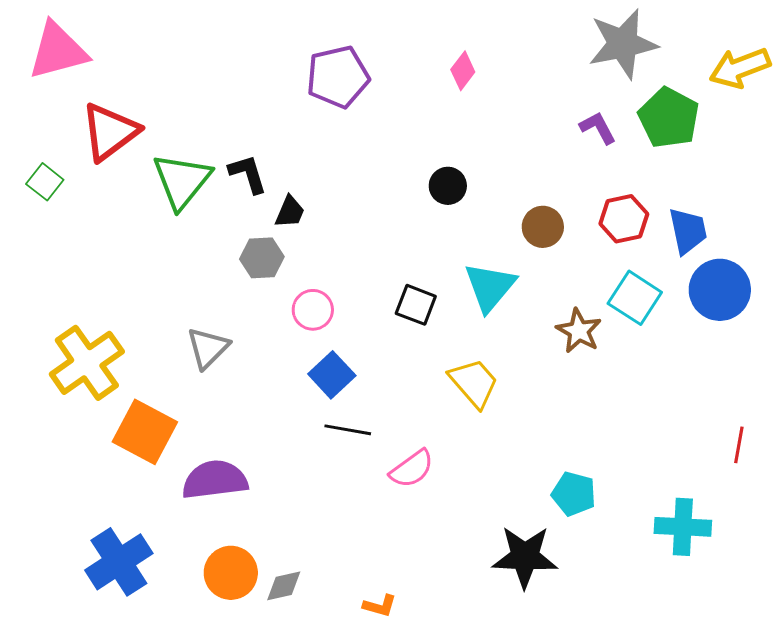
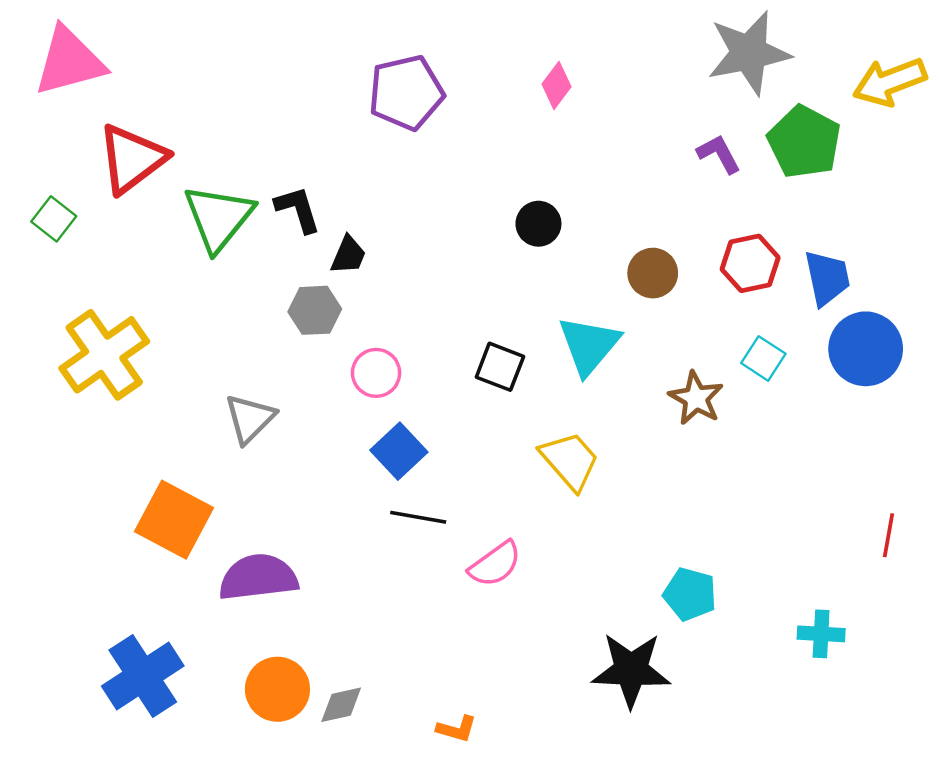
cyan square: (635, 298) -> (763, 358), size x0.7
yellow cross: (87, 363) -> (104, 355), moved
cyan cross: (683, 527) -> (821, 634), size x0.7

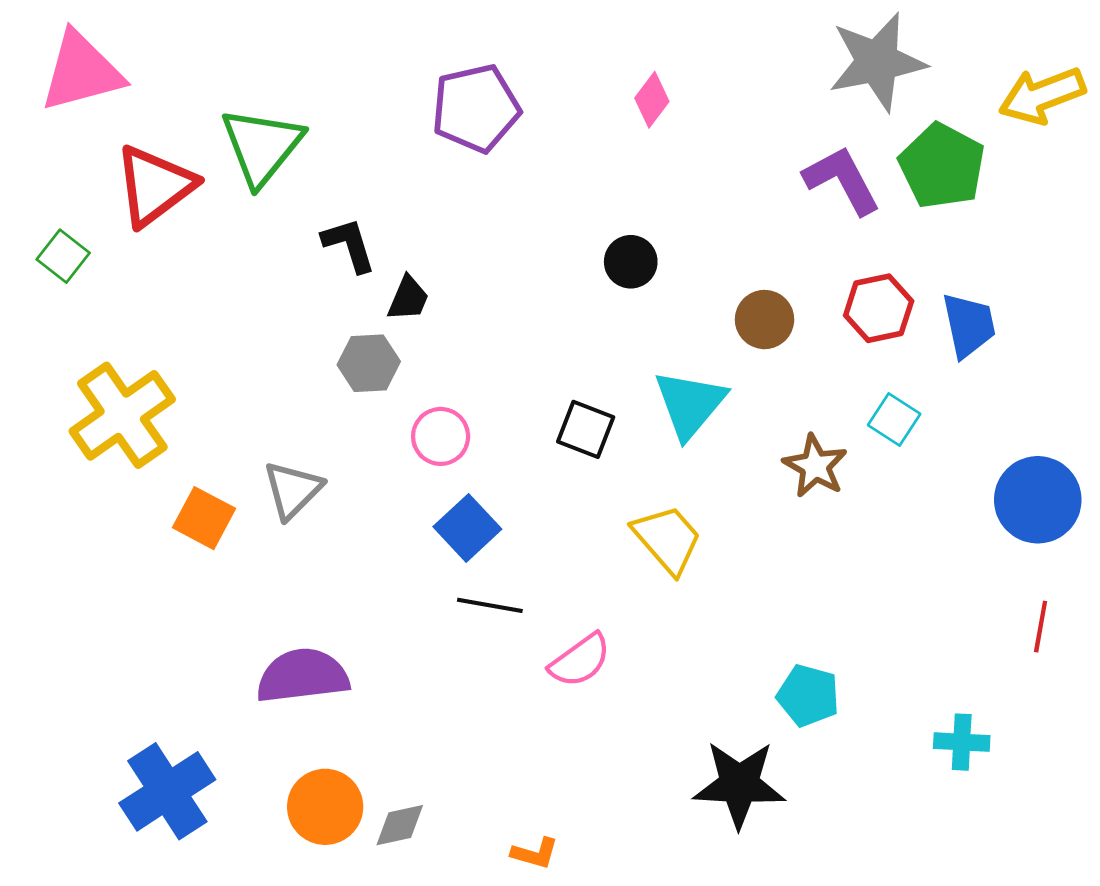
purple L-shape: (719, 154) -> (842, 180), size x1.5
green triangle: (218, 218) -> (262, 146), moved
blue circle: (866, 349) -> (1038, 500), moved
orange square: (174, 520) -> (204, 518), moved, size x0.7

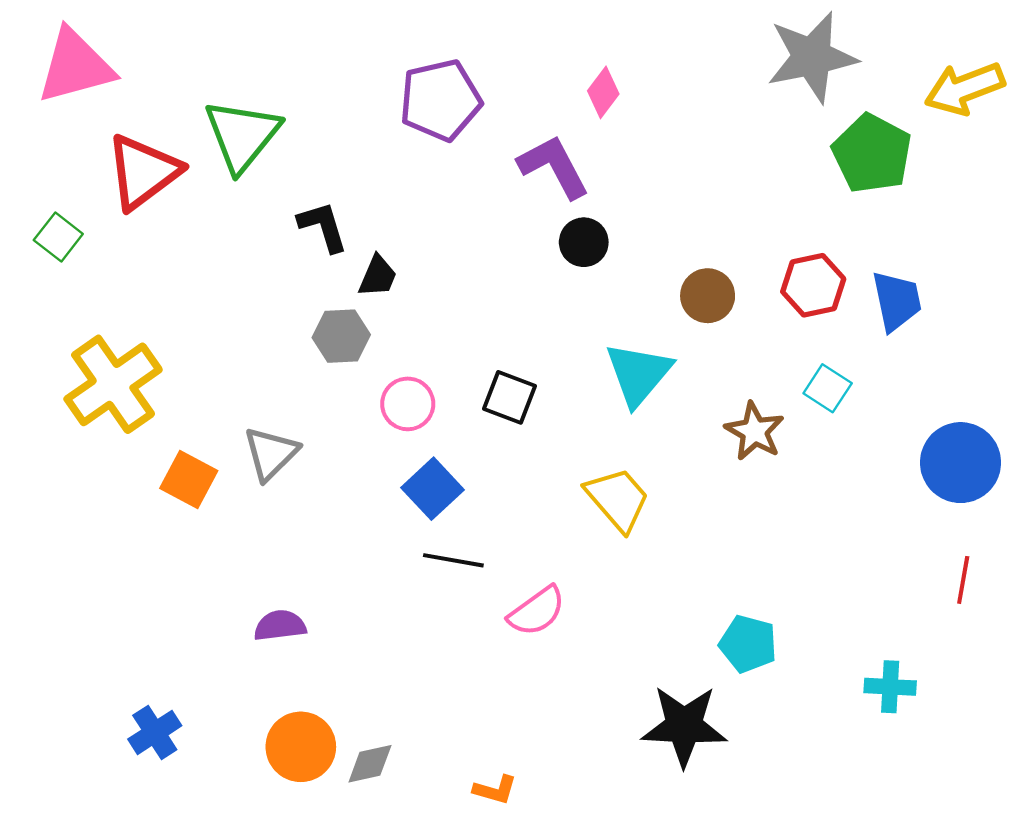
purple L-shape: (842, 180) -> (554, 167), moved
black square: (586, 429) -> (509, 397), moved
purple semicircle: (303, 676) -> (280, 626), size x0.6
blue cross: (167, 791) -> (155, 732), size x0.6

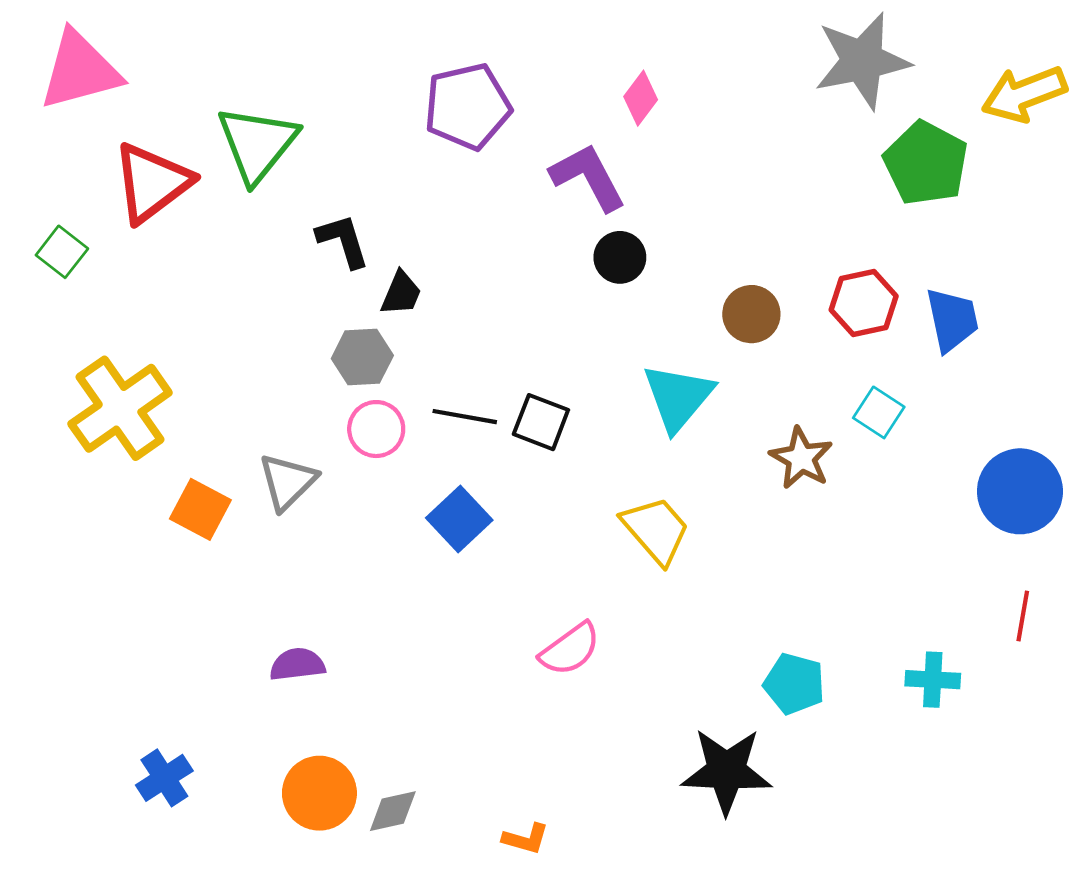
pink circle: (408, 404) -> (376, 429), moved
black line: (453, 560) -> (465, 417), moved
cyan cross: (890, 687) -> (933, 680), moved

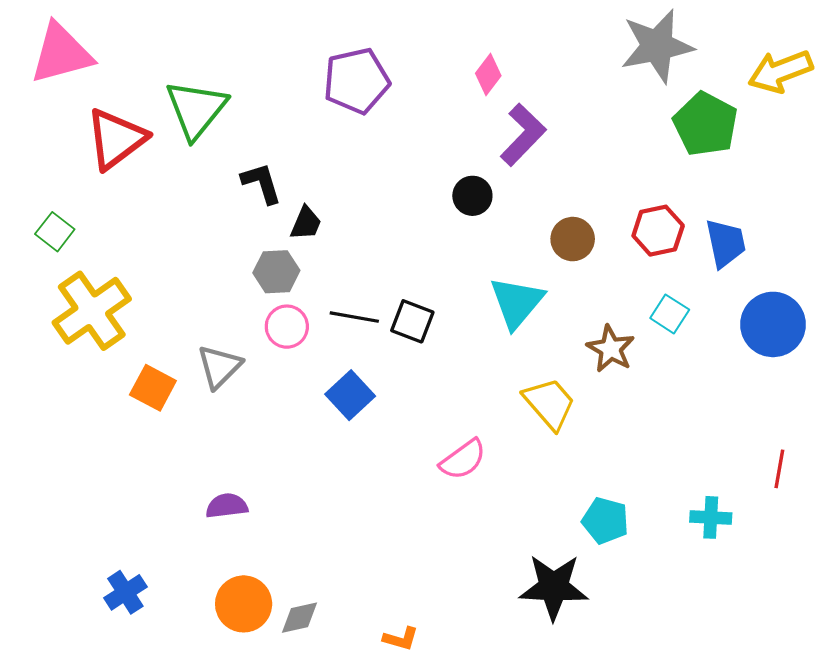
purple L-shape: (588, 177) -> (523, 135), moved, turned 72
green square: (62, 252) -> (55, 232), moved
blue circle: (1020, 491) -> (773, 324), moved
yellow trapezoid: (656, 530) -> (549, 404), moved
pink semicircle: (570, 649) -> (463, 459), moved

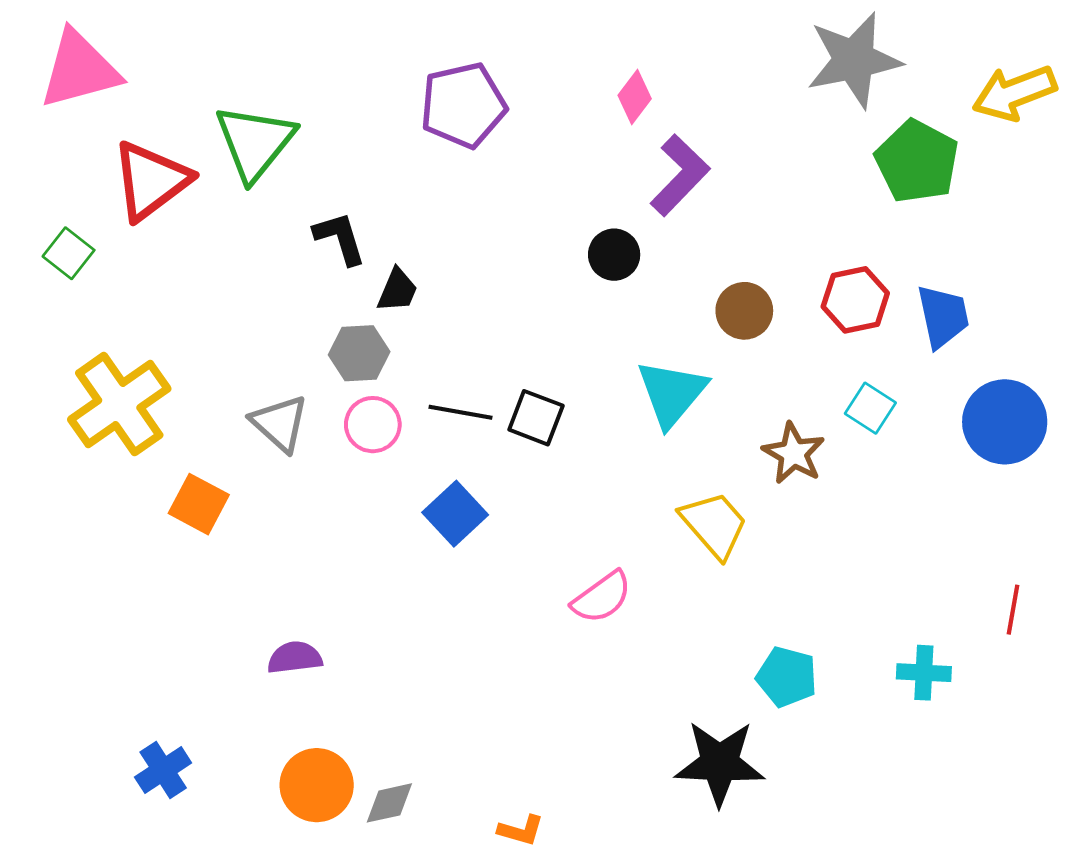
green square: (55, 232) -> (69, 253), moved
gray triangle: (219, 367) -> (280, 423), moved, turned -33

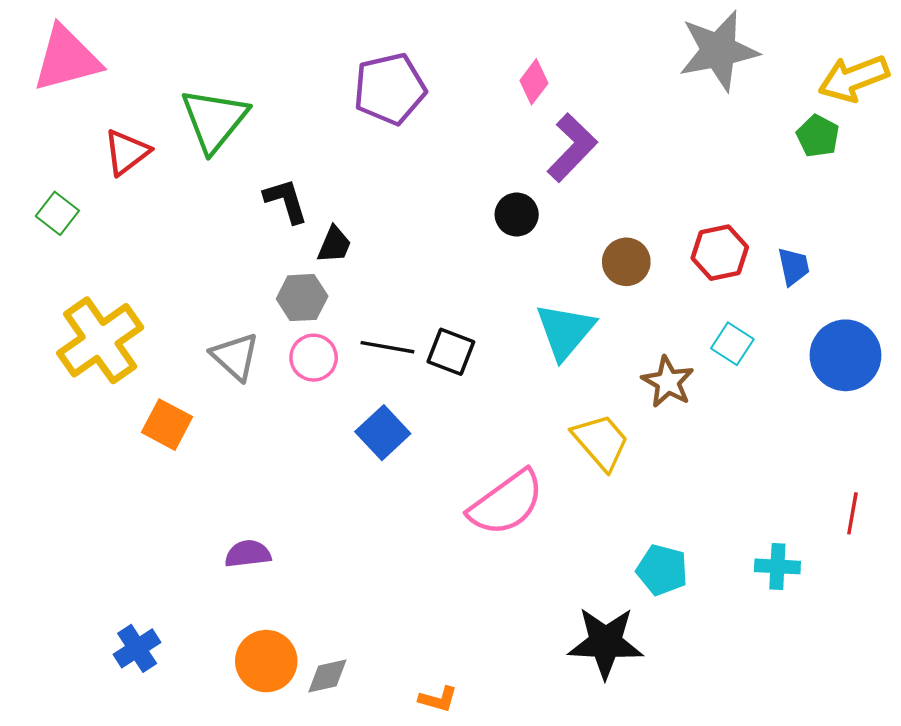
green pentagon: (917, 161) -> (818, 136), moved, size x0.6
red triangle: (151, 181) -> (127, 152), size x0.7
blue trapezoid: (943, 316) -> (794, 266), size x0.7
pink semicircle: (602, 597) -> (506, 503), size x1.5

